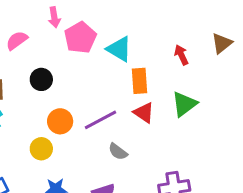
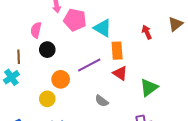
pink pentagon: (80, 38) -> (75, 20), turned -30
pink semicircle: (17, 40) -> (36, 30), moved, turned -42
green triangle: (184, 104) -> (149, 88), moved
purple line: (101, 120) -> (89, 65), moved

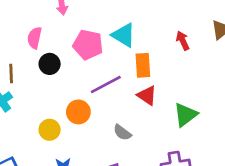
pink pentagon: (75, 20) -> (88, 45), moved
orange circle: (61, 79) -> (78, 112), moved

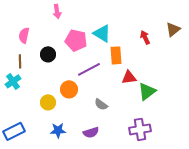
pink semicircle: (34, 38) -> (24, 35), moved
red triangle: (147, 95) -> (129, 77), moved, turned -42

